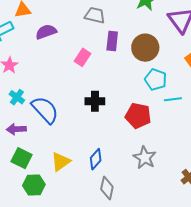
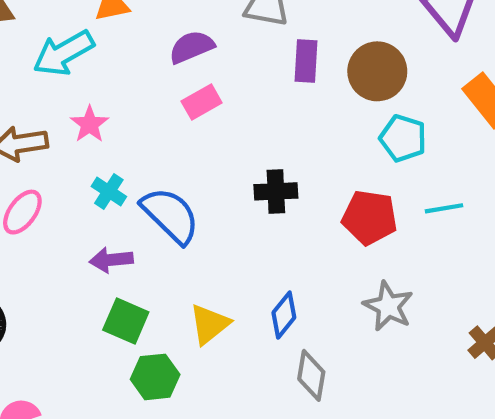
purple semicircle: (46, 32) -> (192, 47), moved
pink rectangle: (82, 57) -> (202, 102), moved, turned 30
cyan line: (173, 99) -> (444, 208), moved

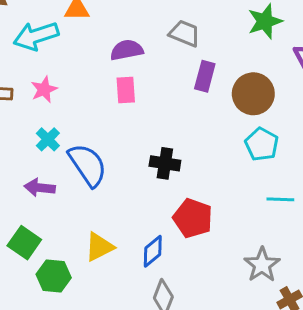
pink rectangle: (202, 102) -> (126, 90), turned -76
red pentagon: (370, 217) -> (193, 218), moved
gray star: (388, 306) -> (262, 265), moved
green square: (126, 321) -> (24, 243), moved

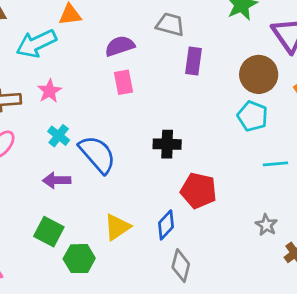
brown circle: (253, 94) -> (259, 74), moved
gray star: (262, 265) -> (266, 225), size x0.7

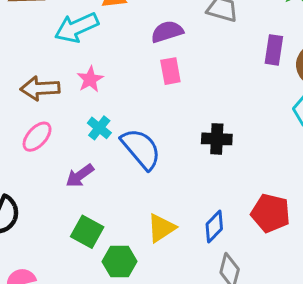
purple rectangle: (193, 61) -> (274, 50), moved
purple arrow: (57, 180) -> (80, 176), moved, turned -36
red pentagon: (199, 191) -> (271, 213), moved

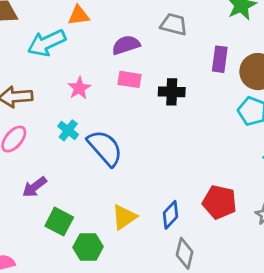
pink rectangle: (170, 71) -> (130, 79), turned -70
pink star: (90, 79) -> (79, 88), moved
black cross: (217, 139) -> (172, 92), moved
purple arrow: (80, 176) -> (34, 187), moved

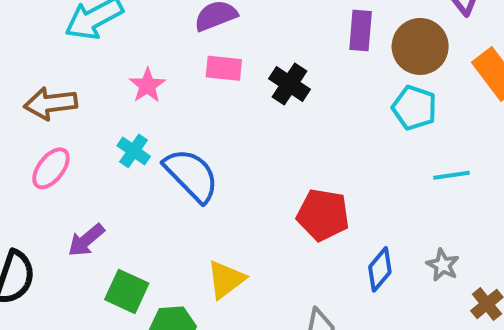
black cross: (172, 92) -> (289, 84), turned 35
red pentagon: (220, 202) -> (323, 215), moved
blue diamond: (170, 215) -> (380, 269), moved

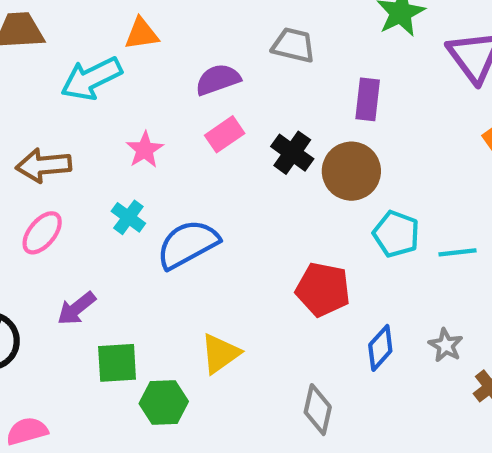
brown circle: (420, 46) -> (351, 171), moved
pink rectangle: (224, 68) -> (225, 134), turned -42
cyan pentagon: (414, 108) -> (396, 234), moved
blue semicircle: (191, 175) -> (188, 244), turned -76
green square: (127, 291) -> (117, 363), turned -30

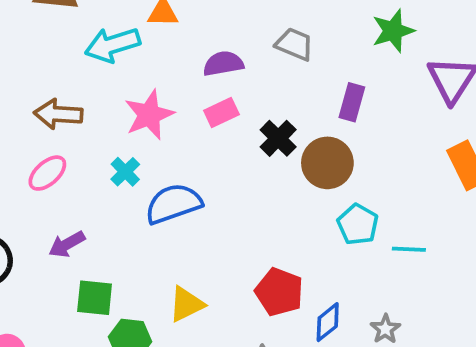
pink star: (145, 150) -> (149, 115), size x1.5
red pentagon: (323, 289) -> (279, 292), moved

